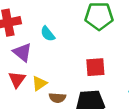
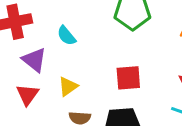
yellow triangle: (39, 83) -> (68, 86), moved

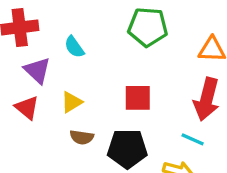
red triangle: (27, 95) -> (27, 108), turned -30

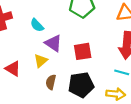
purple triangle: (37, 70) -> (53, 43), moved
brown semicircle: (82, 137) -> (51, 82), turned 104

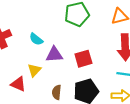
purple triangle: (53, 43) -> (54, 55), turned -30
yellow triangle: (41, 61) -> (34, 70), moved

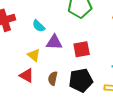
yellow triangle: (34, 70) -> (34, 55), turned -40
red triangle: (18, 84) -> (27, 75), moved

